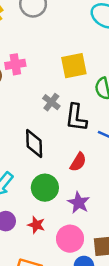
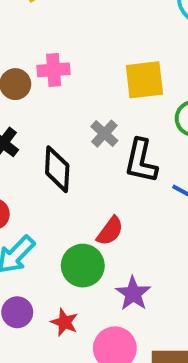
black diamond: (34, 144) -> (57, 169), moved
red semicircle: (78, 162) -> (110, 231), moved

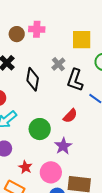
red semicircle: (110, 231) -> (70, 116), moved
red star: (64, 322) -> (25, 167), moved

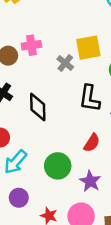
gray cross: (58, 64) -> (65, 63), moved

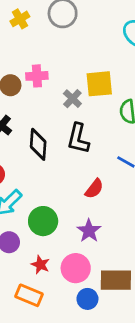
black L-shape: (90, 98) -> (78, 139), moved
green circle: (58, 166) -> (43, 221), moved

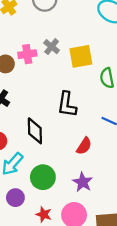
gray cross: (72, 99) -> (52, 47), moved
black diamond: (38, 144) -> (35, 131), moved

